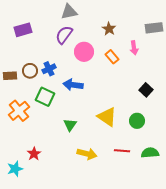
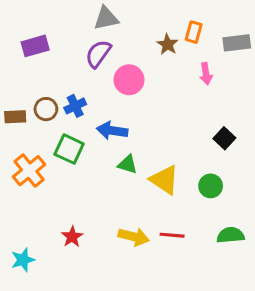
orange rectangle: (112, 57) -> (194, 32), moved, turned 56
green triangle: (70, 125) -> (128, 164), moved, turned -48
red line: (122, 151) -> (172, 235), moved
red star: (34, 154) -> (72, 237), moved

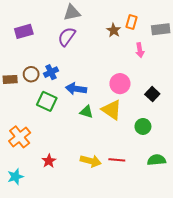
pink circle: (129, 80) -> (120, 84), moved
orange cross: (29, 171) -> (20, 137), moved
yellow triangle: (164, 180) -> (112, 110), moved

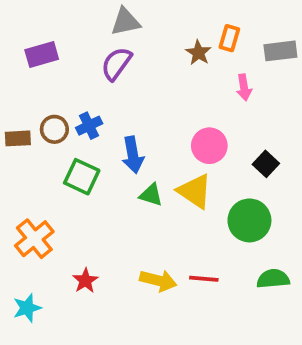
blue arrow: (76, 89) -> (133, 155), turned -108
green circle: (143, 126) -> (249, 220), size x1.5

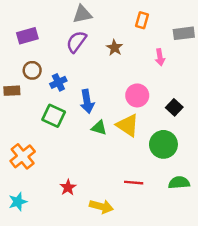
orange rectangle: (229, 38) -> (142, 20), moved
brown star: (198, 53) -> (115, 48), moved
brown circle: (54, 129) -> (32, 70), moved
red star: (85, 281) -> (68, 187), moved
yellow arrow: (158, 281) -> (101, 206), moved

